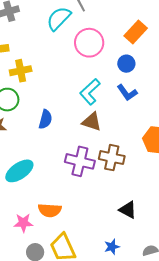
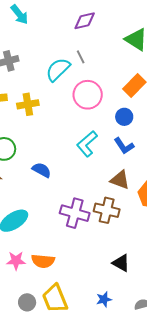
yellow cross: (21, 71) -> (28, 104), moved
blue semicircle: (45, 119) -> (42, 170), turned -78
brown triangle: (92, 122) -> (120, 180), moved
pink star: (23, 223) -> (16, 261), moved

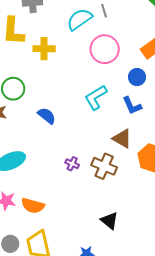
purple cross: (75, 213) -> (72, 164), size x0.5

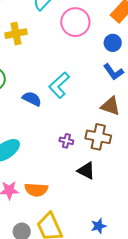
cyan L-shape: (96, 97) -> (59, 85), moved
black triangle: (109, 221) -> (86, 171), moved

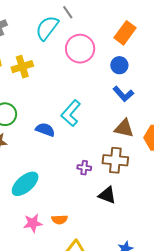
orange semicircle: (36, 190) -> (60, 220), size x0.7

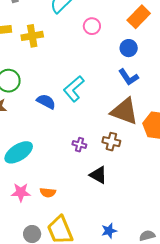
pink circle: (80, 49) -> (92, 26), size x0.6
brown triangle: (124, 128) -> (124, 111), size x1.4
brown cross: (115, 160) -> (111, 142), size x0.7

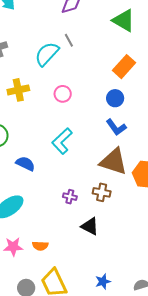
pink circle: (92, 26) -> (63, 94), moved
blue semicircle: (46, 102) -> (25, 164), moved

